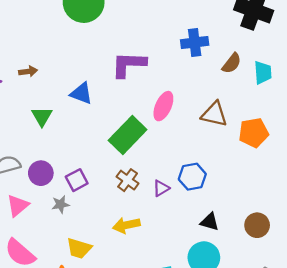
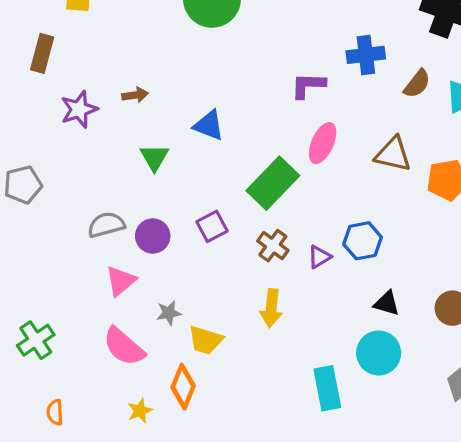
purple L-shape: (129, 64) -> (308, 85), moved, size x0.7
purple square: (77, 180) -> (212, 226), moved
gray star: (60, 204) -> (169, 313), moved
yellow arrow: (126, 225) -> (271, 308), turned -72

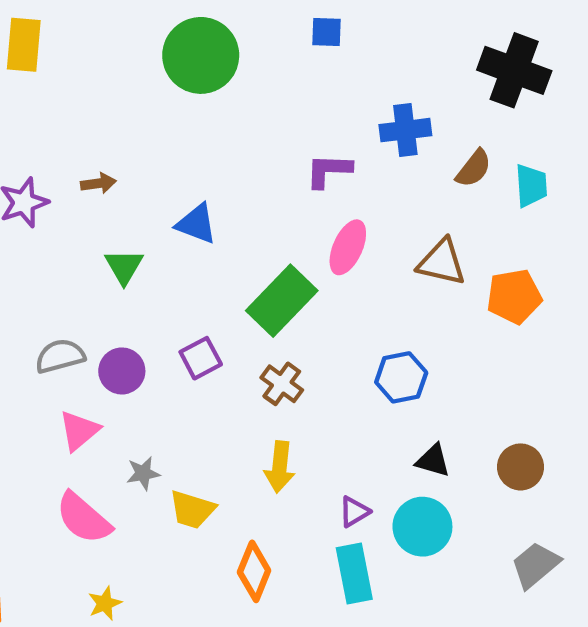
purple triangle: (319, 257) -> (354, 512), moved
orange diamond: (183, 387) -> (254, 571), moved

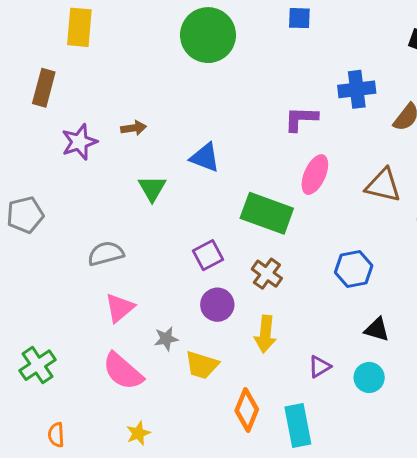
green rectangle: (282, 301) -> (267, 213), turned 66
purple circle: (122, 371) -> (217, 305), moved
cyan circle: (422, 527) -> (369, 377), size x0.7
cyan rectangle: (354, 574) -> (298, 425), moved

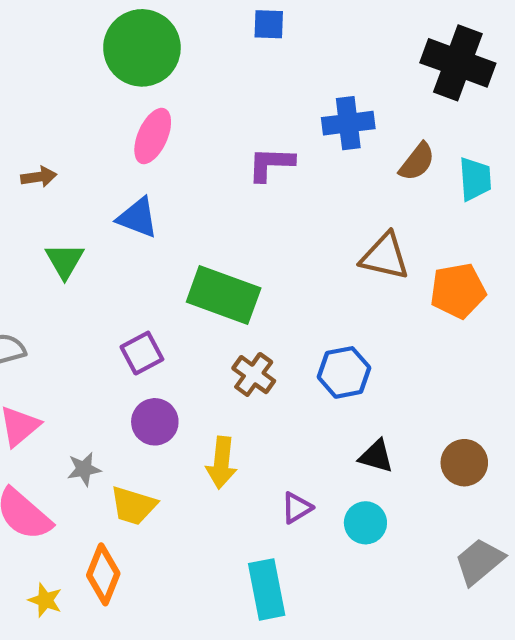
pink ellipse: (315, 175) -> (153, 136), moved
brown cross: (267, 274) -> (254, 375), moved
orange diamond: (247, 410) -> (103, 574), moved
yellow star: (138, 433) -> (45, 600), turned -30

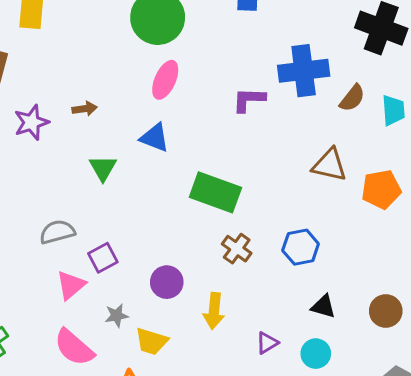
blue cross: (348, 123) -> (304, 71), size x1.4
purple square: (142, 353) -> (103, 258), moved

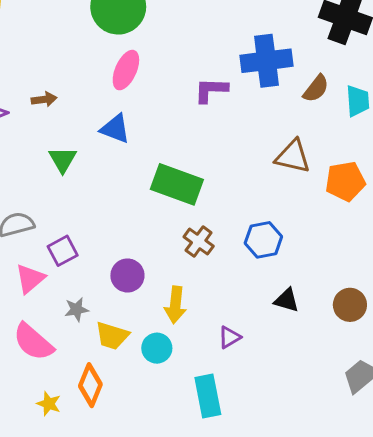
cyan circle: (316, 354) -> (157, 348), moved

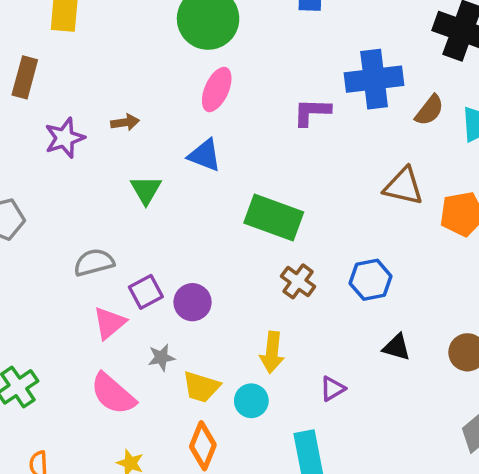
purple circle: (127, 275) -> (193, 302), moved
orange diamond: (90, 385) -> (203, 446), moved

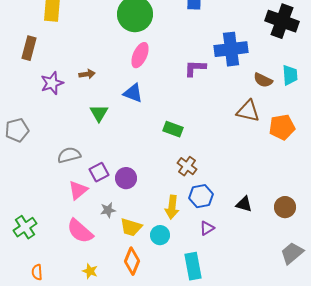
brown semicircle: (429, 110) -> (263, 80), moved, turned 78
green rectangle: (274, 217) -> (173, 129), size x0.6
blue hexagon: (371, 280) -> (201, 196), moved

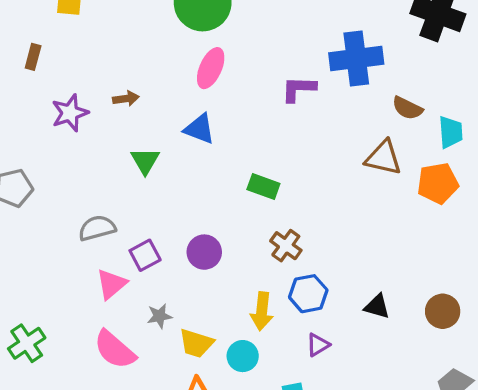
brown rectangle: (29, 48) -> (33, 57), size x0.7
cyan trapezoid: (290, 75) -> (451, 132), moved
purple circle: (126, 178) -> (204, 252), moved

